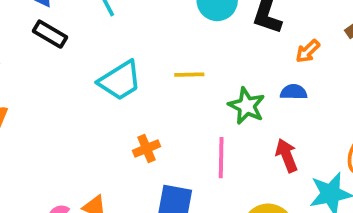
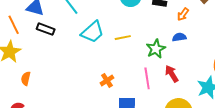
cyan trapezoid: (120, 81) -> (93, 32), moved
green star: (247, 106) -> (156, 49), turned 30
red arrow: (287, 155) -> (172, 74), moved

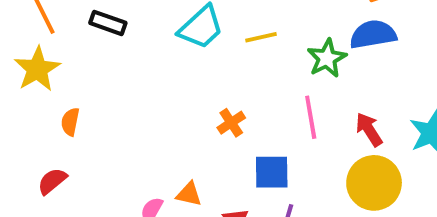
blue semicircle: (179, 37) -> (373, 34), size x1.6
red arrow: (172, 74) -> (369, 130), moved

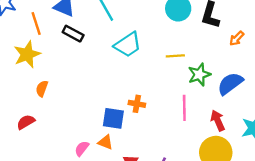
blue semicircle: (373, 34) -> (230, 84), moved, turned -36
yellow line: (261, 37) -> (175, 56), moved
orange cross: (231, 123) -> (137, 104), turned 35
blue square: (272, 172) -> (113, 118), moved

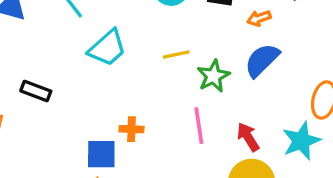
black rectangle: (73, 34) -> (36, 91), moved
orange arrow: (237, 38) -> (259, 18), turned 35
blue semicircle: (230, 84) -> (262, 60), moved

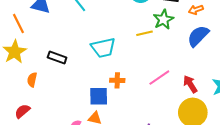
cyan trapezoid: (107, 48) -> (103, 48), moved, turned 30
green star: (213, 76) -> (163, 19), moved
pink line: (199, 126) -> (159, 78), turned 65

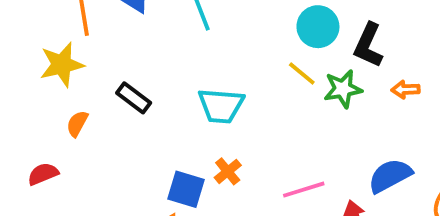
yellow line: (144, 33) -> (302, 74), moved, turned 35
blue semicircle: (198, 36) -> (390, 176), moved
orange cross: (117, 80) -> (228, 171), turned 32

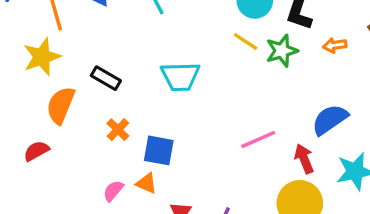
orange semicircle: (77, 124) -> (61, 105), size x1.6
orange cross: (228, 171) -> (118, 130), moved

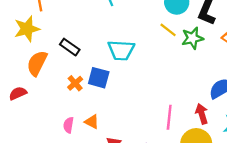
pink line: (258, 139) -> (169, 117), moved, turned -65
blue square: (159, 150) -> (99, 78), moved
pink semicircle: (113, 191) -> (68, 125), turned -35

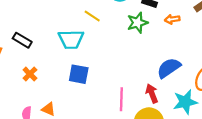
yellow line: (168, 30) -> (92, 16), moved
blue square: (99, 78) -> (79, 74), moved

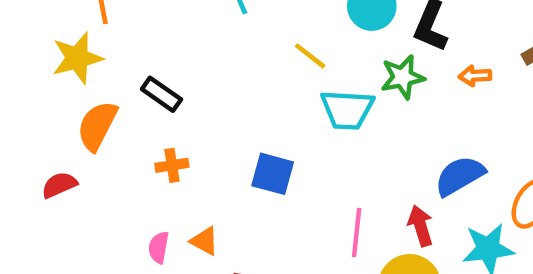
cyan trapezoid: (71, 39) -> (347, 110), moved
orange cross: (30, 74) -> (172, 165), turned 32

